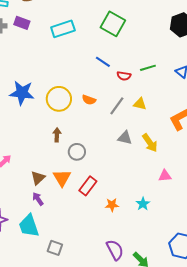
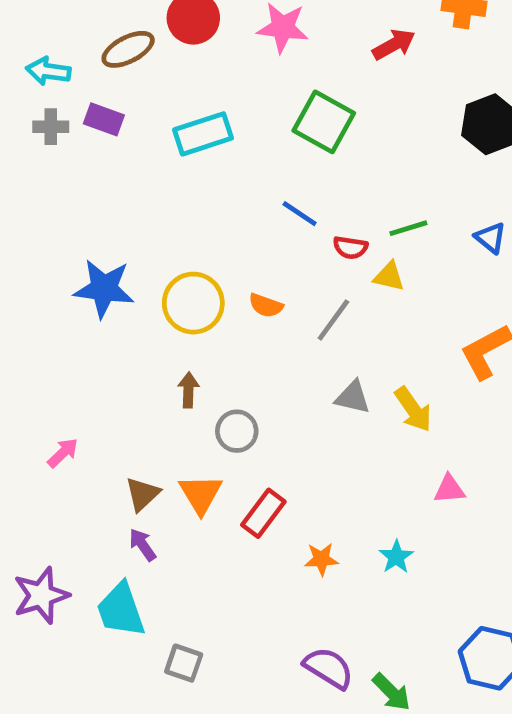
yellow triangle: (140, 104) -> (389, 276), moved
purple semicircle: (115, 250) -> (329, 668), turned -30

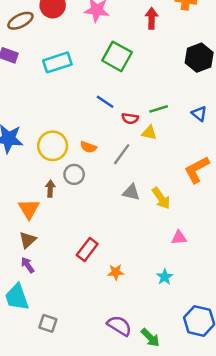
red arrow: (394, 45) -> (151, 18), turned -60
gray circle: (237, 431) -> (74, 174), moved
orange triangle: (201, 494) -> (29, 209), moved
cyan star: (396, 557) -> (165, 277), moved

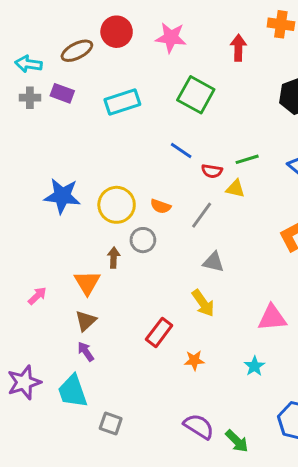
yellow arrow: (161, 198) -> (203, 303), moved
pink triangle: (179, 238) -> (272, 318), size x1.5

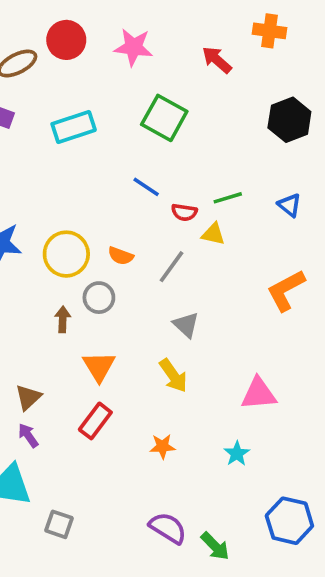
red arrow: (238, 48) -> (217, 60), turned -50
gray triangle: (213, 262) -> (186, 325), turned 30
orange triangle: (87, 283) -> (99, 367), moved
red rectangle: (159, 332) -> (95, 421), moved

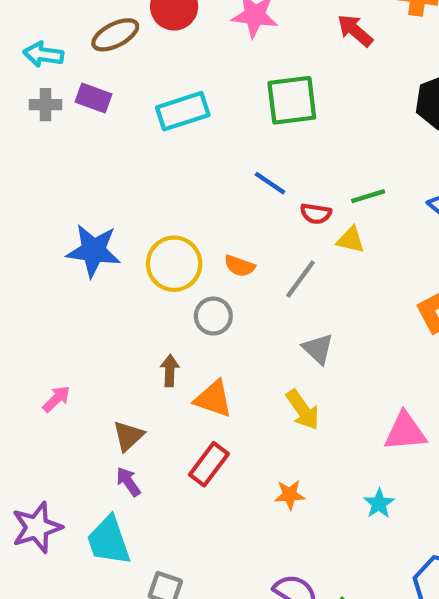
green square: (164, 118) -> (292, 100), turned -36
brown arrow: (63, 319) -> (170, 371), moved
orange triangle: (99, 367) -> (213, 399), turned -40

